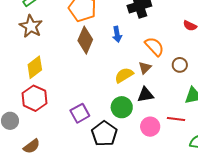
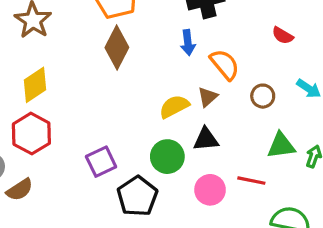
blue arrow: (117, 34) -> (188, 43), moved
brown semicircle: (32, 146) -> (20, 190), moved

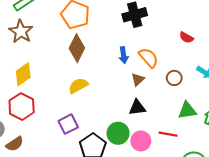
blue arrow: (188, 43) -> (124, 55), moved
yellow semicircle: (174, 106) -> (78, 86), moved
green circle: (167, 157) -> (118, 133), moved

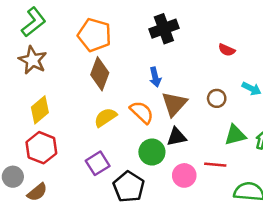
orange semicircle: (149, 58) -> (142, 112), moved
brown triangle: (138, 79) -> (174, 104), size x1.6
green circle: (118, 133) -> (152, 152), moved

